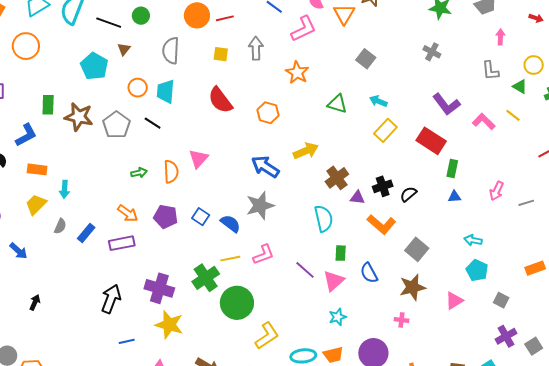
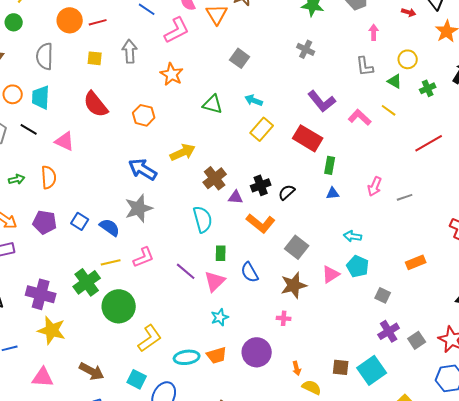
pink triangle: (198, 159) -> (65, 141), moved, turned -45
pink triangle: (454, 301) -> (331, 274), moved

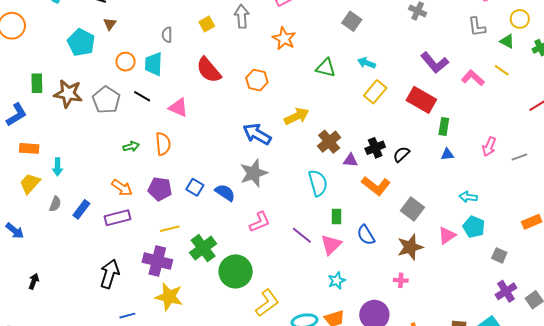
gray semicircle: (45, 56) -> (167, 35), moved, size x0.6
yellow square: (95, 58) -> (207, 24), turned -35
yellow line: (111, 262) -> (170, 229), moved

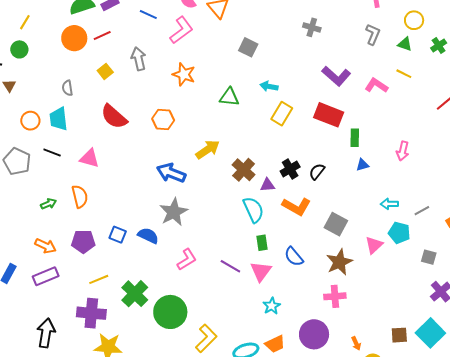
gray L-shape: (477, 27) -> (373, 34), turned -140
gray line: (519, 157) -> (422, 211), moved
cyan semicircle: (318, 183) -> (253, 210), moved
pink cross: (401, 280) -> (335, 296), size x1.5

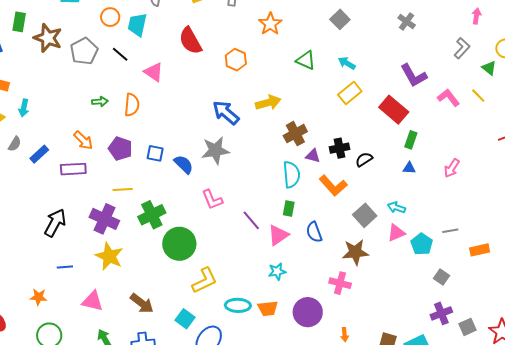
cyan arrow: (389, 204) -> (396, 207), moved
blue square: (118, 235) -> (155, 153), turned -30
pink triangle: (374, 245) -> (396, 233), moved
pink L-shape: (187, 259) -> (212, 200), turned 80

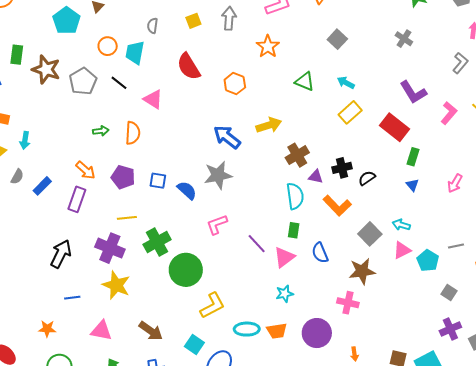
pink L-shape: (448, 98) -> (449, 113), turned 80
blue triangle: (409, 168) -> (412, 185), turned 48
purple rectangle: (73, 169) -> (77, 199), turned -65
pink L-shape: (212, 200) -> (217, 224), turned 95

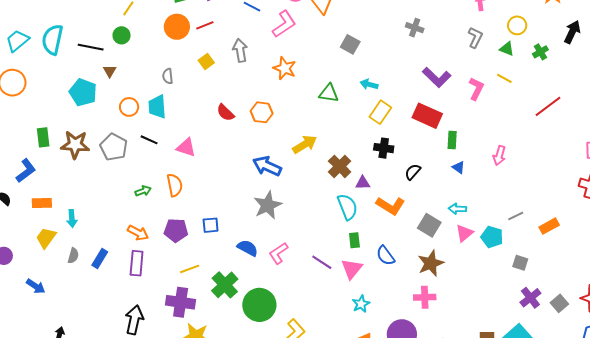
red semicircle: (189, 67) -> (225, 113), moved, size x0.7
black cross: (342, 168) -> (384, 148), moved, turned 36
blue semicircle: (187, 190) -> (248, 248), moved

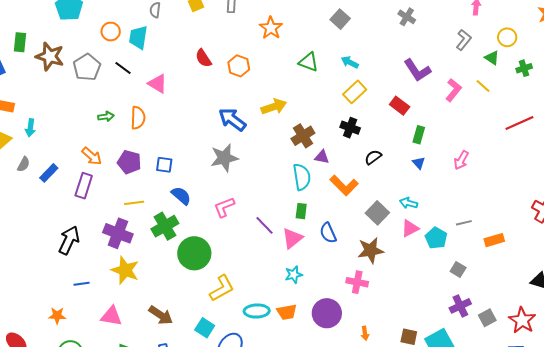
red rectangle: (427, 116) -> (400, 106), size x0.7
blue semicircle: (248, 248) -> (181, 196), moved

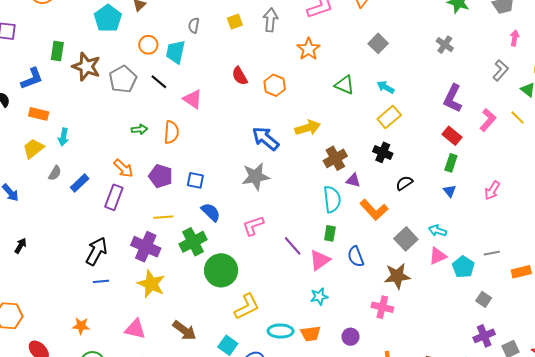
purple L-shape: (417, 70) -> (453, 98), turned 56
red rectangle: (400, 106) -> (452, 136), moved
blue line: (82, 284) -> (101, 281), moved
purple circle: (327, 313) -> (350, 337), size x0.6

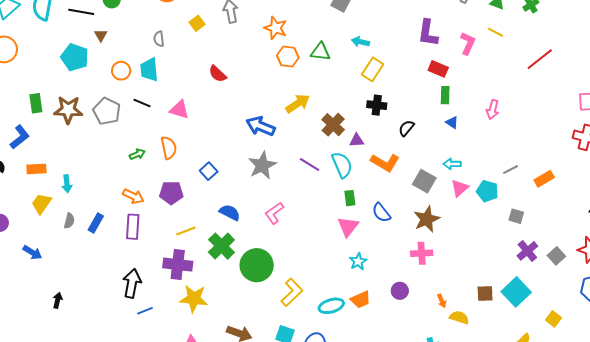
orange hexagon: (275, 85) -> (288, 56), moved
blue square: (195, 180) -> (209, 171), moved, turned -36
purple line: (293, 246) -> (310, 164), moved

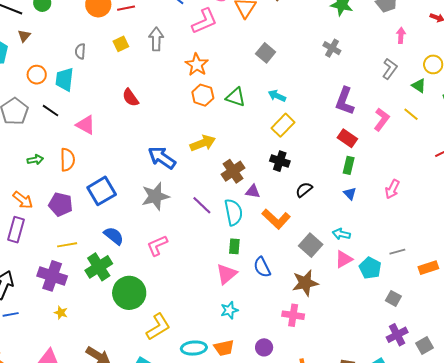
blue square: (209, 171) -> (102, 191), size x1.6
yellow star: (194, 299) -> (61, 313), size x0.5

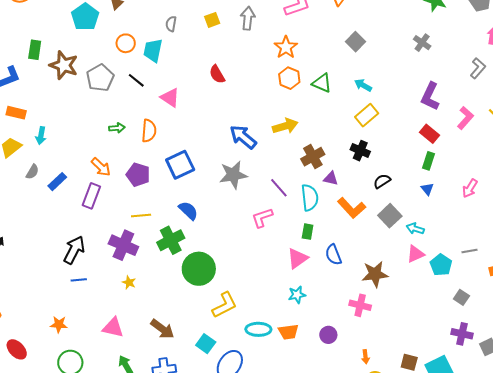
gray square: (311, 245) -> (390, 216), moved
pink L-shape: (157, 246) -> (262, 218), moved
purple cross: (397, 335) -> (462, 334), turned 35

